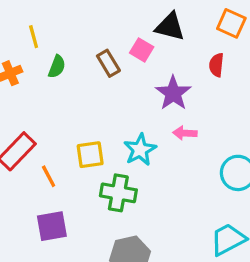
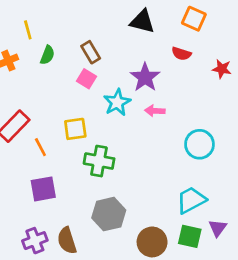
pink square: (142, 50) -> (86, 79), moved
red semicircle: (216, 65) -> (181, 54), turned -78
cyan star: (140, 150) -> (117, 102), moved

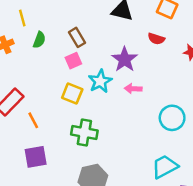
pink square: (86, 79) -> (73, 61), turned 35
yellow square: (75, 129) -> (72, 93), moved, turned 30

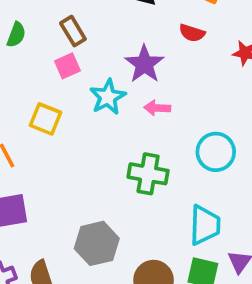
yellow square: (72, 93) -> (46, 119), moved
green cross: (84, 132) -> (148, 174), moved
cyan trapezoid: (165, 167) -> (205, 225), turned 120

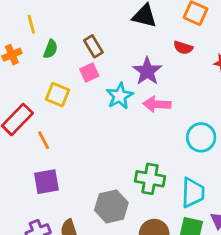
pink arrow: (157, 108) -> (157, 104), size x1.4
yellow square: (46, 119) -> (57, 95), moved
green cross: (148, 174) -> (150, 179), moved

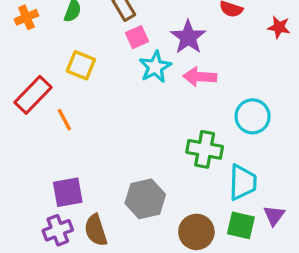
pink square: (89, 73) -> (137, 37), moved
green cross: (150, 179) -> (205, 149), moved
purple square: (46, 182) -> (68, 192), moved

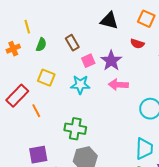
pink square: (137, 37) -> (88, 61), moved
cyan star: (155, 67) -> (80, 85), moved, turned 30
green cross: (205, 149) -> (75, 129), moved

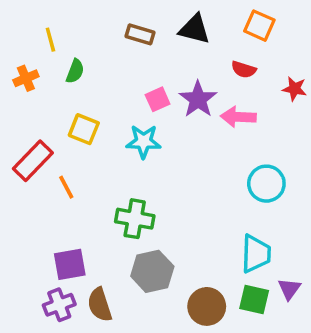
brown rectangle: (72, 43) -> (140, 34), moved, turned -42
pink arrow: (118, 85) -> (238, 117), moved

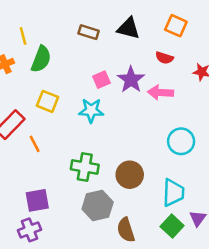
green semicircle: (75, 71) -> (41, 59), size x1.5
green square: (254, 299) -> (172, 226), turned 30
brown semicircle: (100, 305) -> (126, 230), moved
brown circle: (207, 306) -> (130, 175), moved

